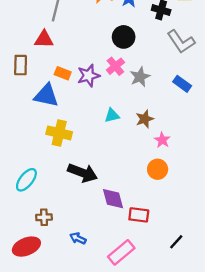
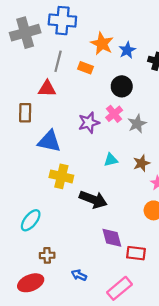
orange rectangle: (63, 73) -> (86, 68), moved
black arrow: (83, 173) -> (93, 199), moved

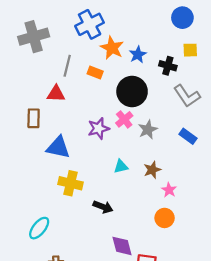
blue cross: (62, 21) -> (90, 24), moved, turned -32
black circle: (122, 86) -> (132, 91), size x1.4
black arrow: (93, 199) -> (103, 207), size x0.7

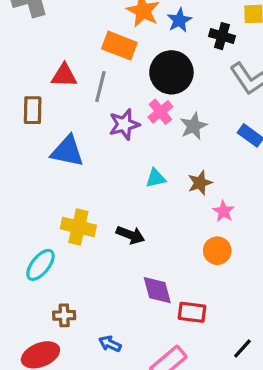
gray line: (67, 66) -> (100, 87), moved
orange rectangle: (95, 72) -> (119, 46), size x1.5
yellow cross: (71, 183) -> (78, 227), moved

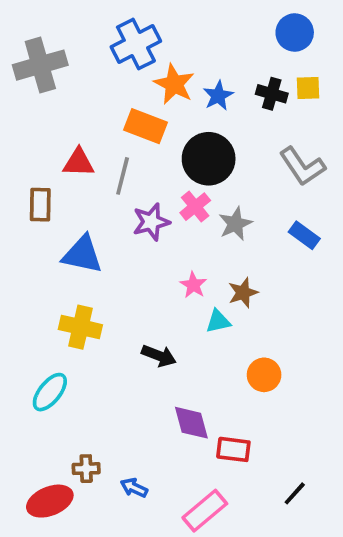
black cross: (222, 36) -> (272, 94), moved
cyan triangle: (156, 178) -> (218, 321), moved
pink star: (224, 211) -> (193, 285), moved
yellow cross: (78, 227) -> (80, 327), moved
brown cross: (64, 315) -> (86, 469), moved

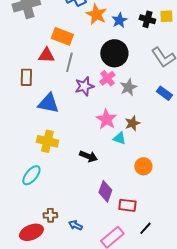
orange rectangle: (145, 126) -> (62, 36), moved
pink star: (193, 285) -> (106, 119), size x1.5
cyan triangle: (218, 321) -> (119, 138), turned 32
purple diamond: (191, 423) -> (105, 191), turned 35
black line: (295, 493) -> (145, 228), moved

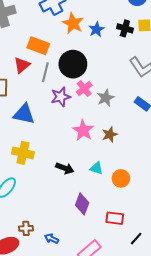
black circle: (114, 53) -> (73, 64), moved
red triangle: (46, 55) -> (22, 65), turned -42
cyan triangle: (119, 138) -> (96, 168), moved
red rectangle: (127, 205) -> (115, 218), moved
black line: (145, 228) -> (136, 239), moved

